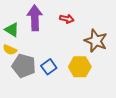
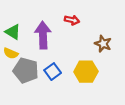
purple arrow: (35, 18) -> (43, 35), moved
brown star: (96, 41) -> (103, 44), size x0.7

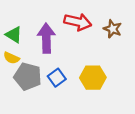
red arrow: (72, 20) -> (78, 22), size x1.6
brown star: (103, 44) -> (113, 29), moved

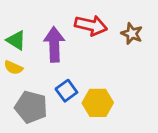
gray pentagon: (28, 77) -> (31, 107), moved
yellow hexagon: (93, 78) -> (98, 103), moved

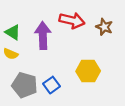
blue square: (66, 91) -> (51, 85), moved
yellow hexagon: (98, 103) -> (88, 71), moved

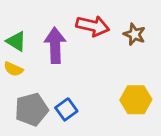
yellow hexagon: (88, 71) -> (136, 100), moved
gray pentagon: (25, 85) -> (31, 109), turned -30

